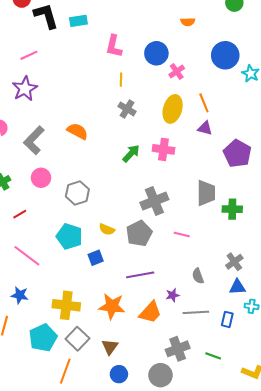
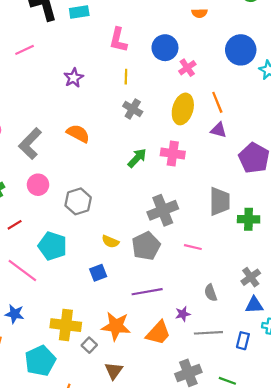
purple star: (25, 89) -> (74, 78), moved, size x0.7
cyan pentagon: (69, 236) -> (52, 246), moved
gray square: (77, 339) -> (89, 345), moved, size x0.6

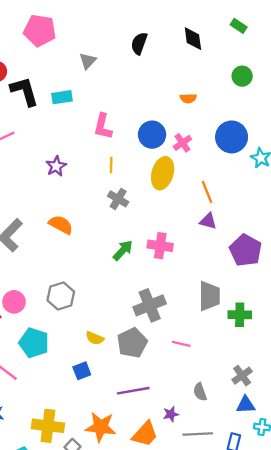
pink cross: (187, 68) -> (182, 143), moved
yellow ellipse: (183, 109) -> (163, 173), moved
pink circle: (38, 185) -> (14, 302), moved

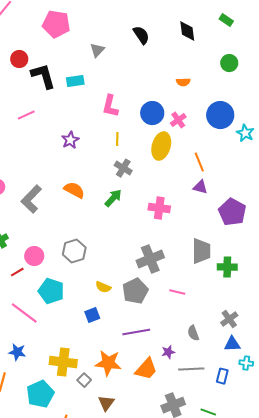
black semicircle: (139, 43) -> (141, 35), turned 126
green arrow: (123, 250) -> (113, 198), moved

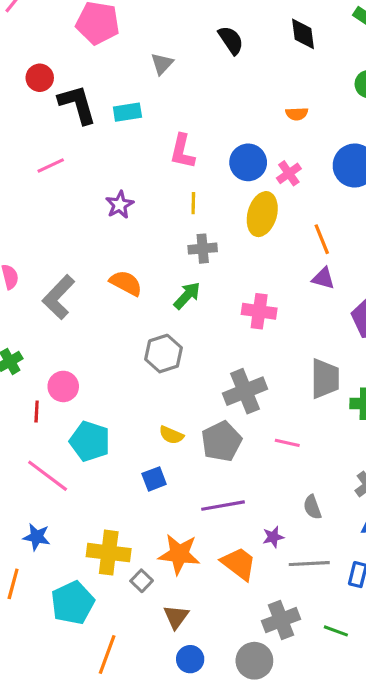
gray cross: (123, 168) -> (203, 249), turned -36
gray hexagon: (74, 251) -> (164, 354), moved
red line: (17, 272) -> (37, 412), turned -56
orange trapezoid: (146, 369) -> (239, 564), turned -95

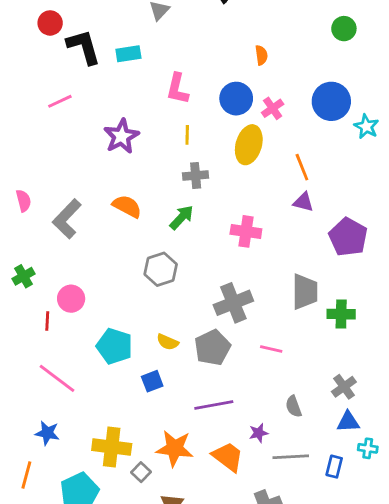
orange semicircle: (297, 114) -> (261, 55), moved, turned -96
purple star: (120, 205) -> (121, 136), size x1.4
cyan pentagon: (90, 441) -> (114, 346), moved

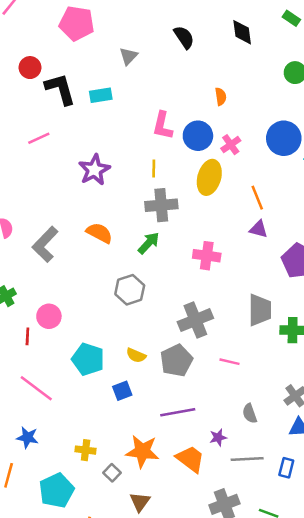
pink L-shape: (177, 89) -> (163, 126), moved
gray cross: (196, 176) -> (161, 205), size x1.4
yellow cross: (112, 447) -> (86, 450), size x0.6

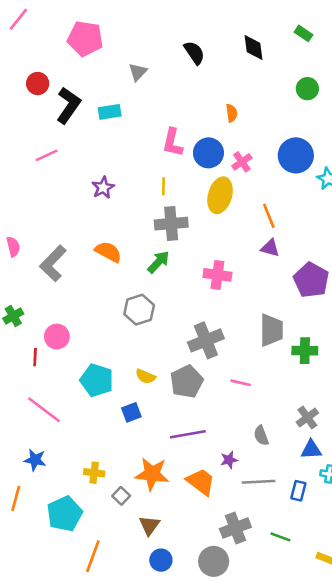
black L-shape: (60, 89) -> (68, 105), turned 51
purple star: (94, 170) -> (103, 188), size x0.7

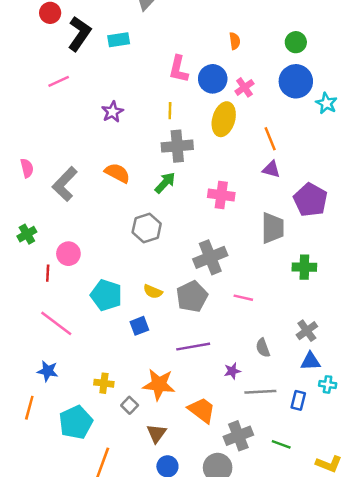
green circle: (307, 89) -> (296, 42), moved
gray trapezoid: (271, 330) -> (273, 228), moved
orange trapezoid: (201, 482) -> (202, 410), moved

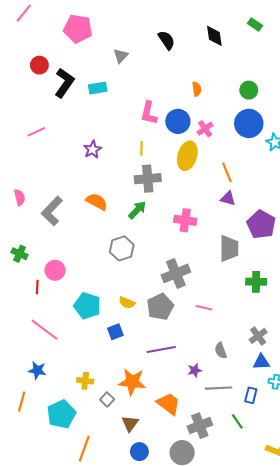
pink line: (59, 81) -> (36, 132), moved
green cross: (27, 234) -> (20, 254), turned -35
green line: (281, 444) -> (237, 421), moved, turned 35

